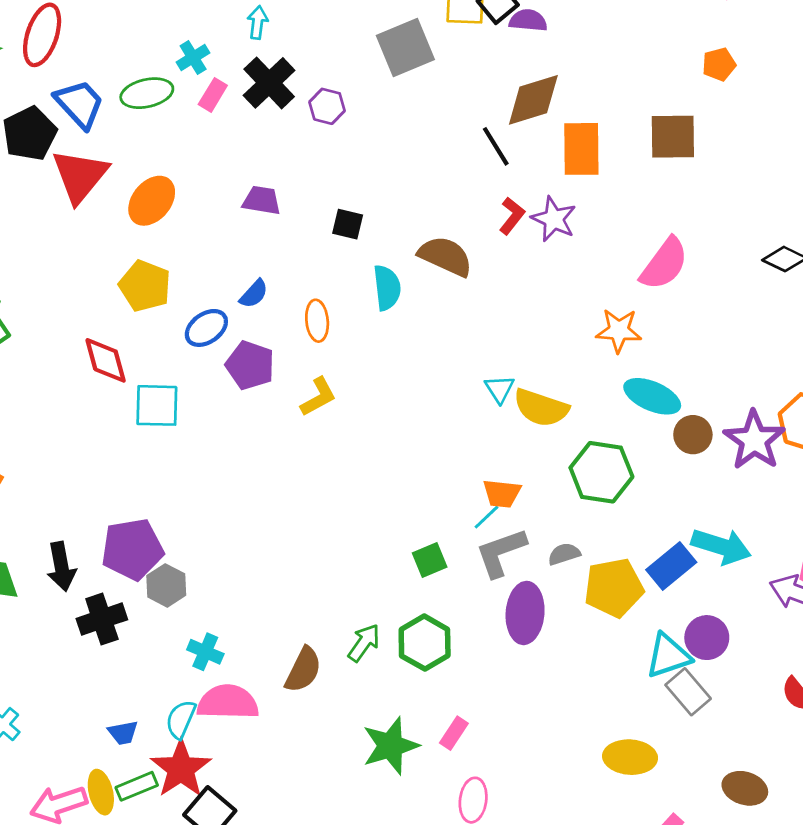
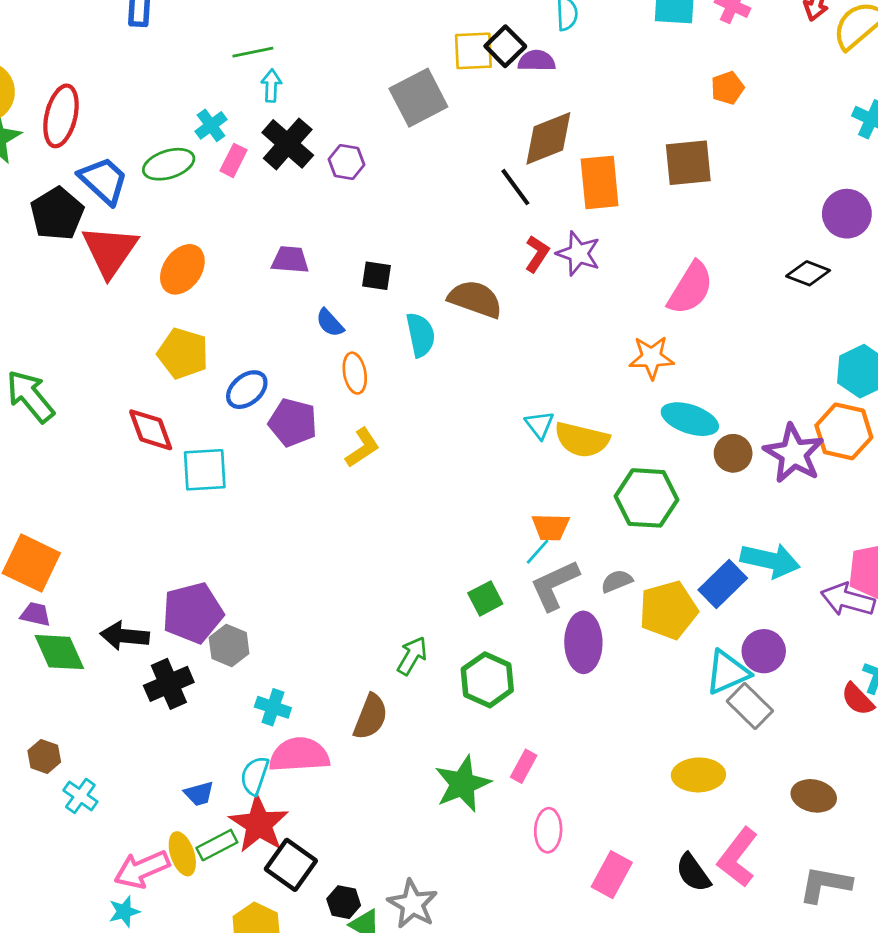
blue semicircle: (254, 294) -> (330, 323), moved, turned 100
black arrow: (61, 567) -> (125, 636), turned 111
green arrow: (364, 643) -> (412, 656), moved

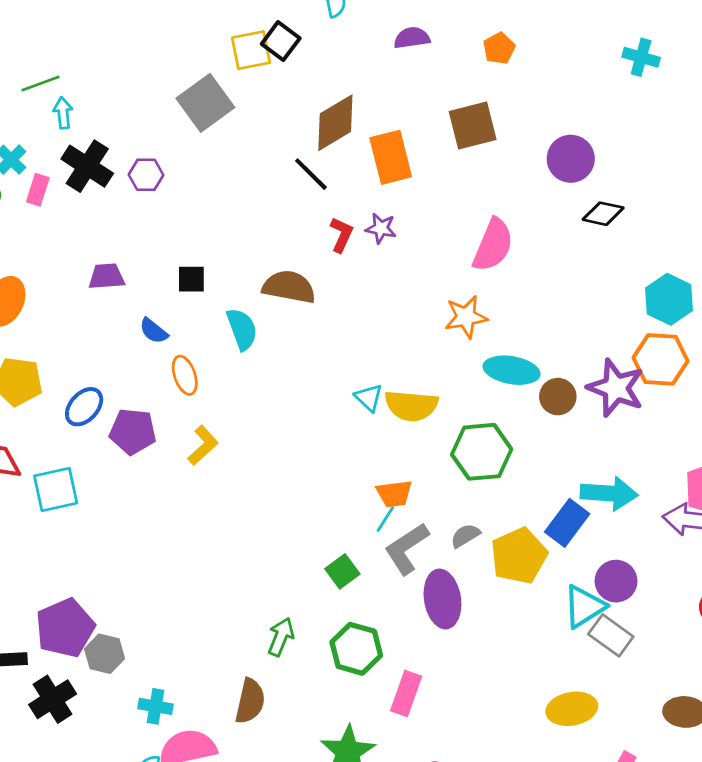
purple semicircle: (537, 61) -> (412, 38), moved
purple circle: (847, 214) -> (571, 159), moved
purple star: (578, 254) -> (381, 228), size x0.7
pink rectangle: (524, 766) -> (406, 693), moved, size x1.4

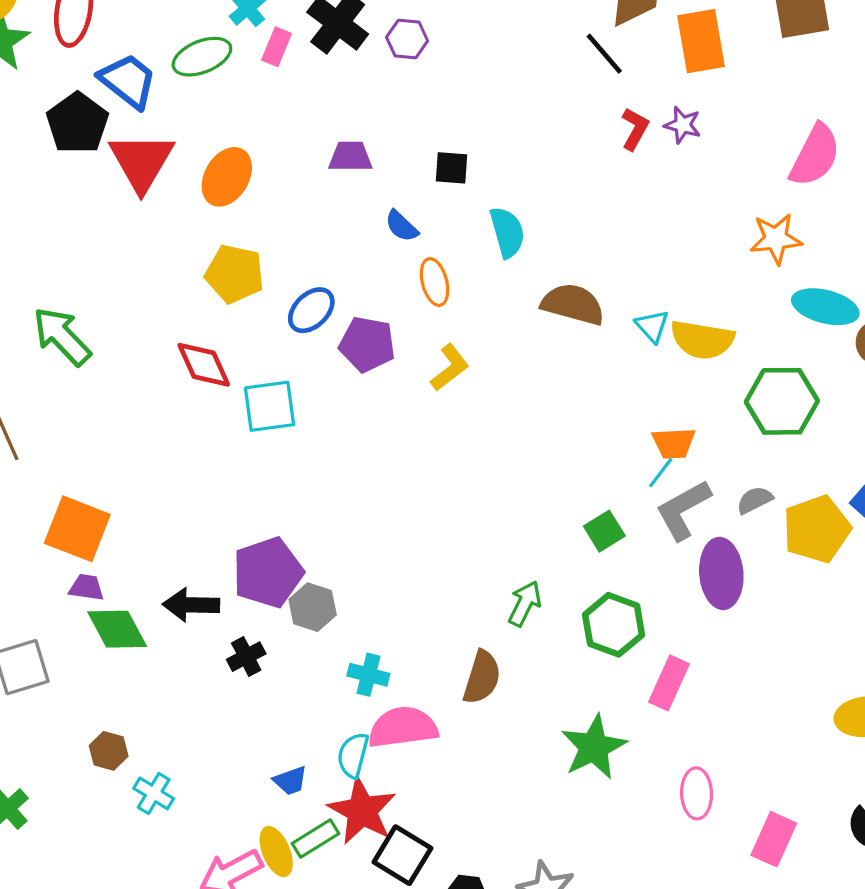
brown semicircle: (289, 287) -> (573, 304), moved
black cross: (53, 699) -> (246, 657), size x0.7

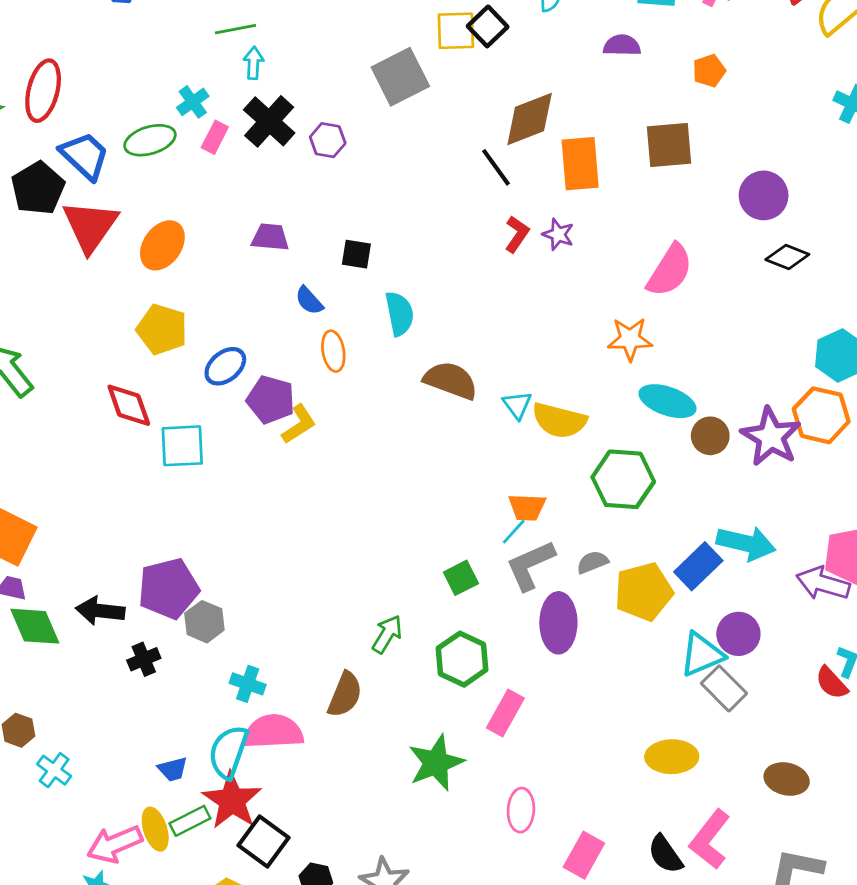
yellow L-shape: (450, 368) -> (299, 424), moved
cyan semicircle: (353, 755) -> (228, 752), size x1.4

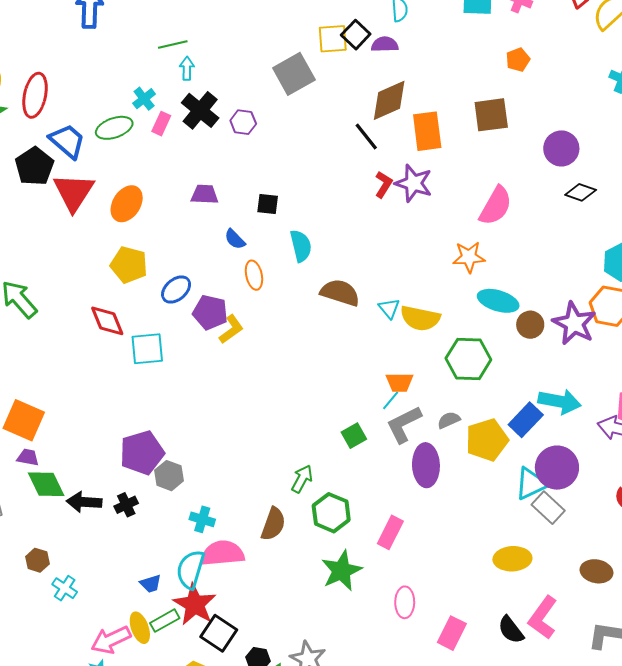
purple semicircle: (622, 45) -> (385, 44), moved
purple star: (558, 234) -> (413, 183), size x1.6
black arrow: (100, 611) -> (84, 502), moved
purple circle: (738, 634) -> (557, 468), size x1.4
green hexagon: (462, 659) -> (331, 513), moved

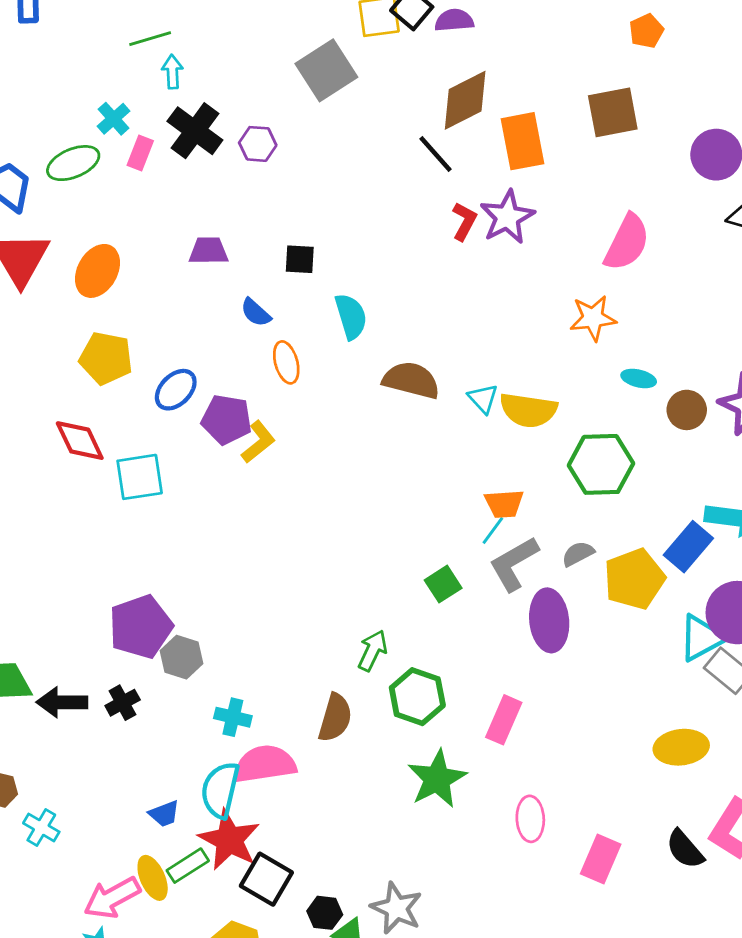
purple star: (413, 183) -> (507, 217), turned 30
cyan ellipse: (498, 301) -> (639, 378), size x0.6

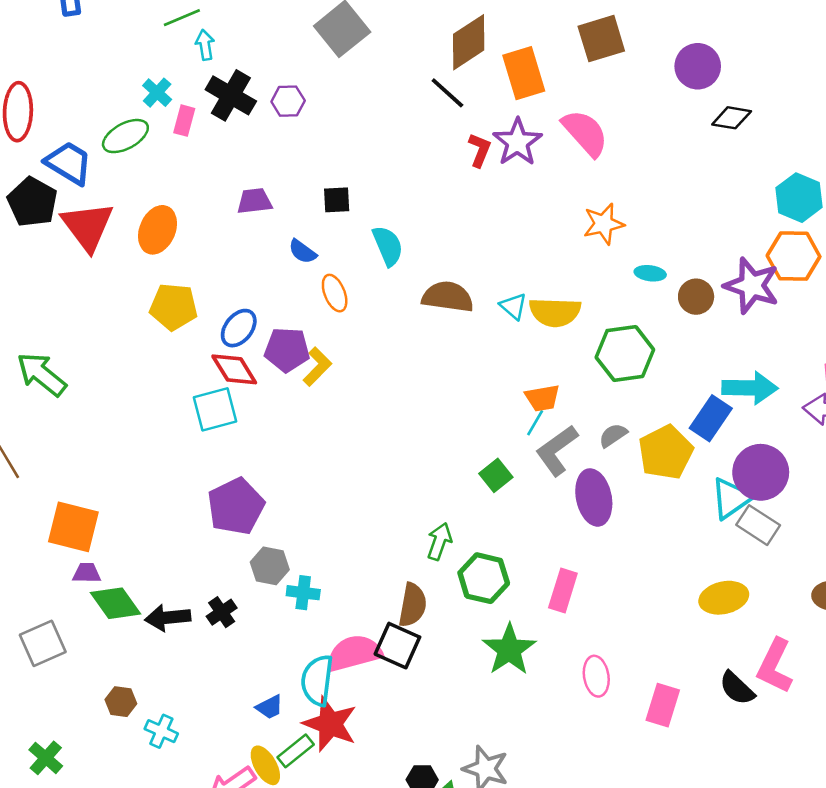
pink semicircle: (627, 242) -> (585, 133), moved, turned -62
red diamond: (80, 441) -> (234, 369), moved
purple pentagon: (141, 627) -> (236, 506), moved
cyan cross: (233, 717) -> (303, 593), moved
black square: (266, 879) -> (397, 646), moved

